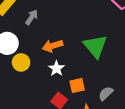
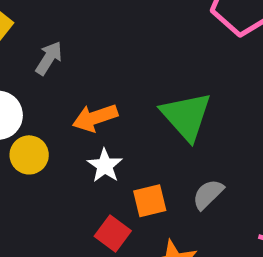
gray semicircle: (106, 93) -> (208, 194), moved

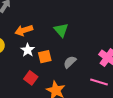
green triangle: (186, 116) -> (61, 30), size x0.7
orange square: (150, 201) -> (45, 57), moved

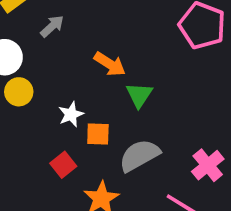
orange arrow: (24, 30) -> (110, 64), moved, turned -144
gray semicircle: (70, 62) -> (139, 155), size x1.6

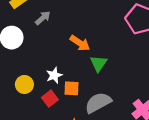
yellow circle: (19, 92) -> (24, 84), moved
red square: (63, 165) -> (50, 99), moved

